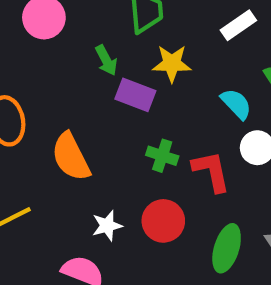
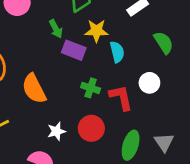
cyan semicircle: (236, 104) -> (117, 52), moved, turned 30

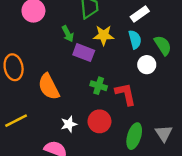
cyan semicircle: (117, 52) -> (135, 40), moved
white circle: (149, 83) -> (147, 65), moved

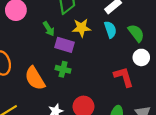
white circle: (147, 65) -> (141, 57), moved
green cross: (99, 86) -> (63, 69), moved
red L-shape: (126, 94) -> (124, 77), moved

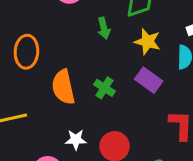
purple rectangle: (65, 45) -> (149, 80), moved

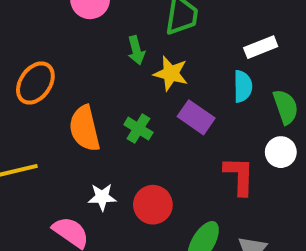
yellow star: (148, 42) -> (171, 73), moved
orange ellipse: (26, 52) -> (35, 83), turned 32

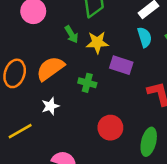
orange semicircle: (85, 128) -> (50, 68), moved, turned 84
white star: (102, 197) -> (50, 106), moved

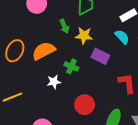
cyan semicircle: (145, 37) -> (122, 37), turned -35
white star: (50, 106) -> (54, 82), moved

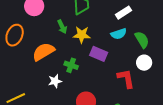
cyan semicircle: (122, 37) -> (119, 34), turned 119
orange ellipse: (15, 51) -> (15, 35), moved

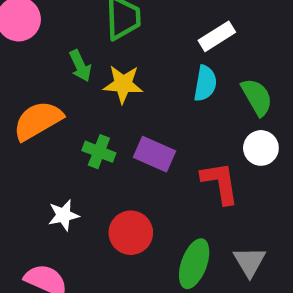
cyan semicircle: (119, 34) -> (205, 83), turned -63
purple rectangle: (99, 54) -> (155, 154), moved
white star: (55, 81) -> (64, 215), moved

